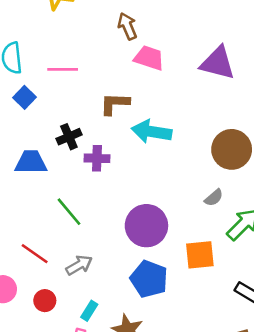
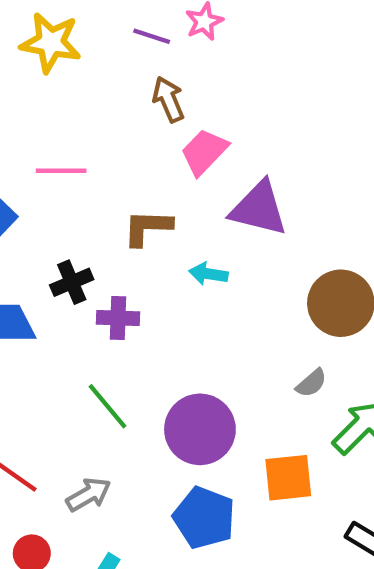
pink trapezoid: (149, 58) -> (204, 152), turned -64
purple triangle: (218, 63) -> (259, 209), moved
cyan arrow: (152, 132) -> (208, 274), size x0.6
green line: (69, 212) -> (107, 406), moved

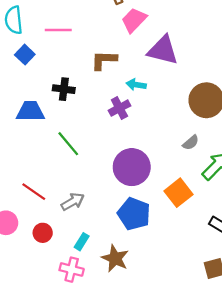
black cross: (72, 282) -> (64, 89), turned 30
purple cross: (118, 318) -> (119, 108), moved, turned -30
green line: (107, 406) -> (68, 144), moved
orange square: (288, 478) -> (179, 193), turned -32

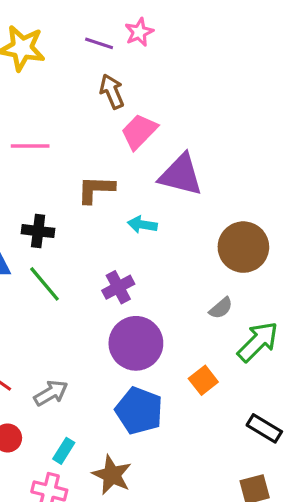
purple cross: (119, 108) -> (118, 287), moved
green line: (68, 144) -> (44, 284), moved
orange square: (179, 193) -> (203, 380), size x0.7

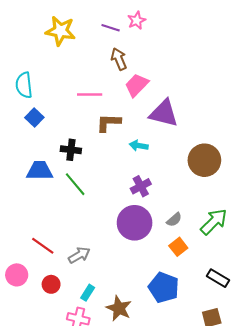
pink line: (30, 146) -> (90, 94), moved
purple cross: (118, 287) -> (141, 186), moved
gray semicircle: (221, 308) -> (174, 220), moved
blue pentagon: (139, 411) -> (164, 287), moved

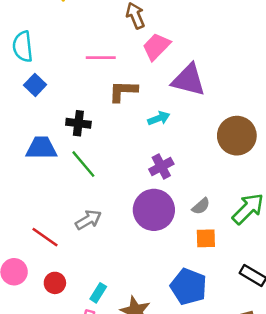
cyan arrow: (139, 146) -> (159, 118), turned 150
orange square: (178, 247) -> (206, 238), turned 36
gray arrow: (79, 255) -> (88, 220), moved

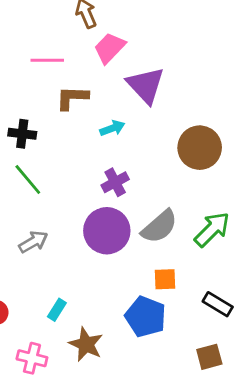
purple triangle: (189, 80) -> (146, 85), turned 33
gray semicircle: (201, 206) -> (159, 227), size x1.8
orange square: (206, 238) -> (165, 279), moved
cyan rectangle: (98, 293) -> (57, 310), moved

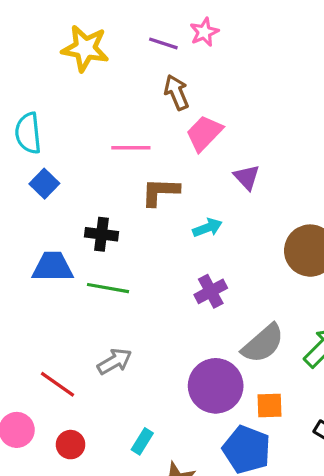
purple triangle: (146, 85) -> (247, 177), size x0.6
green line: (28, 179) -> (108, 288), turned -40
purple circle: (107, 231) -> (216, 386), moved

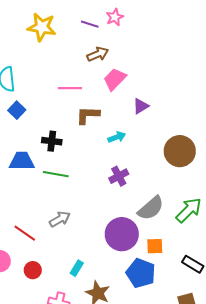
brown arrow: (176, 92) -> (98, 54), turned 90
purple triangle: (247, 177) -> (141, 106), turned 42

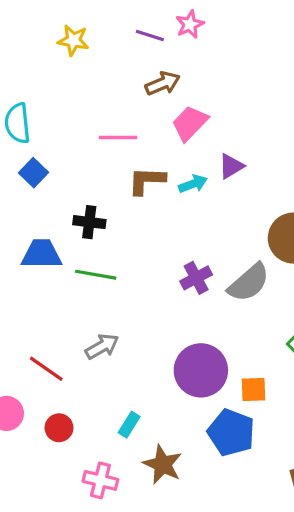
yellow star: (42, 27) -> (73, 40), size x0.7
cyan arrow: (117, 137) -> (193, 184), moved
gray semicircle: (151, 208) -> (249, 283), moved

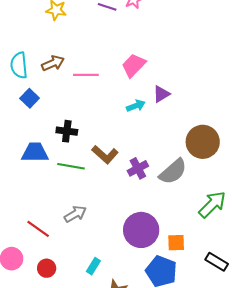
brown arrow: (163, 83) -> (53, 63), moved
brown L-shape: (147, 181) -> (105, 155), moved, turned -140

